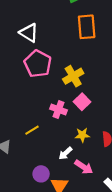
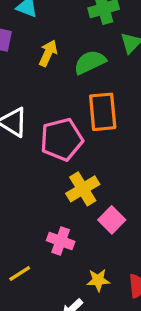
pink pentagon: (38, 64) -> (62, 139), moved, turned 30
pink square: (82, 102) -> (112, 220), moved

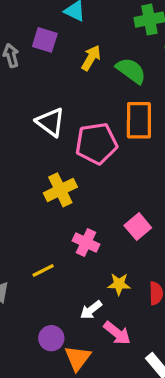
green semicircle: (90, 62) -> (131, 71), turned 56
yellow cross: (83, 189) -> (60, 190), moved

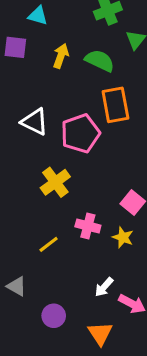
yellow line: (43, 270) -> (49, 244), moved
yellow star: (119, 284) -> (123, 237), moved, turned 30
purple circle: (51, 338) -> (54, 316), moved

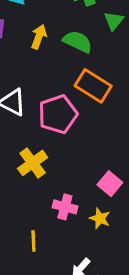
orange rectangle: (115, 105) -> (93, 86), turned -48
yellow line: (49, 244) -> (33, 241), moved, turned -55

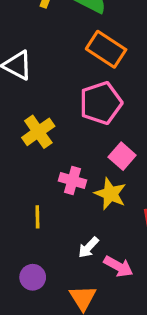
pink pentagon: (58, 114) -> (101, 103), moved
yellow star: (100, 218) -> (110, 194), size x1.4

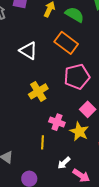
orange rectangle: (106, 49) -> (66, 43), moved
yellow line: (37, 217) -> (42, 142), moved

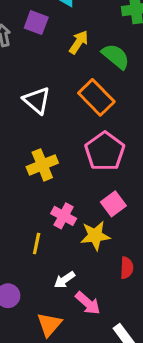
pink pentagon: (77, 77) -> (105, 151), turned -30
yellow star: (79, 132) -> (95, 236), turned 30

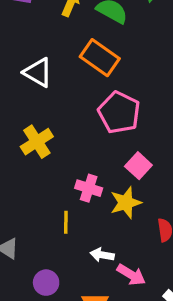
yellow cross: (42, 165) -> (37, 142), moved
white arrow: (64, 280) -> (102, 255), turned 55

